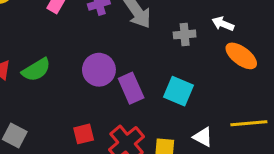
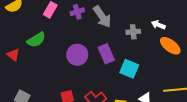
green semicircle: (36, 70) -> (36, 40), moved
purple rectangle: (131, 88) -> (106, 54), moved

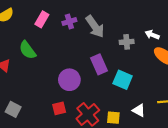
green semicircle: (36, 40) -> (27, 50), turned 84
purple circle: (77, 55) -> (69, 80), moved

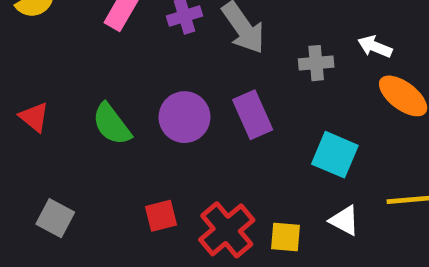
green semicircle: (27, 50) -> (112, 124), moved
purple circle: (69, 80) -> (184, 117), moved
cyan square: (123, 80) -> (335, 155), moved

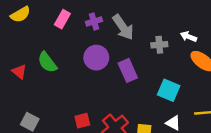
purple circle: (184, 117) -> (96, 58), moved
green semicircle: (112, 124) -> (47, 62), moved

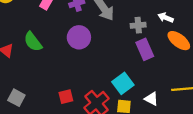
purple rectangle: (128, 70) -> (145, 49), moved
cyan square: (169, 90) -> (123, 83), moved, turned 30

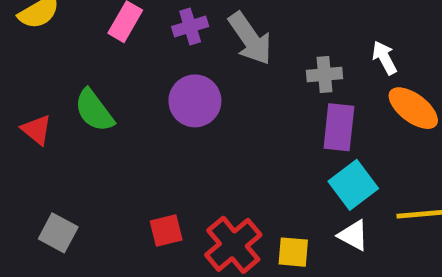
white arrow: (166, 18) -> (384, 58), turned 40
purple rectangle: (145, 49) -> (339, 127), turned 30
cyan square: (123, 83) -> (353, 185), moved

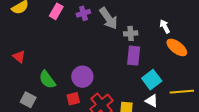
gray cross: (324, 75) -> (131, 33), moved
purple circle: (195, 101) -> (82, 77), moved
green semicircle: (94, 110) -> (47, 80), moved
purple rectangle: (339, 127) -> (134, 56), moved

